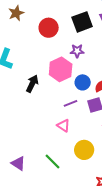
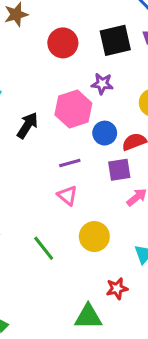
purple line: (70, 103) -> (70, 163), moved

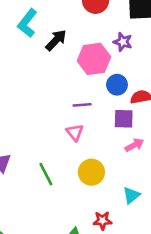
black arrow: (27, 125) -> (56, 40), moved

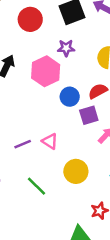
blue circle: (117, 85) -> (70, 97), moved
purple line: (82, 105) -> (23, 144), moved

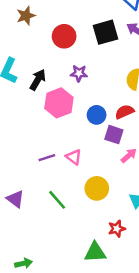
purple star: (66, 48) -> (79, 73), moved
pink hexagon: (46, 71) -> (59, 103), moved
purple square: (89, 115) -> (114, 135), turned 30

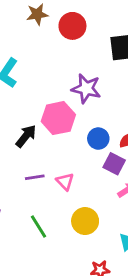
red circle: (64, 36) -> (72, 26), moved
purple star: (79, 73) -> (86, 89), size x1.5
black arrow: (38, 80) -> (26, 136), moved

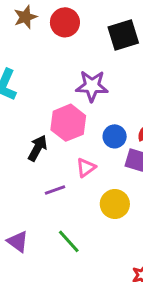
pink triangle: (65, 181) -> (86, 168), moved, turned 48
yellow circle: (85, 221) -> (115, 204), moved

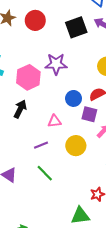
pink hexagon: (68, 123) -> (28, 77), moved
pink triangle: (86, 168) -> (55, 121), turned 32
purple line: (55, 190) -> (41, 145), moved

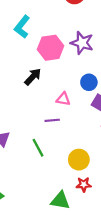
purple line: (41, 145) -> (52, 120), moved
yellow circle: (76, 146) -> (79, 160), moved

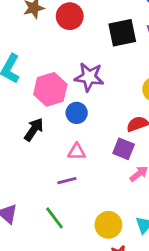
blue circle: (89, 82) -> (77, 113), moved

